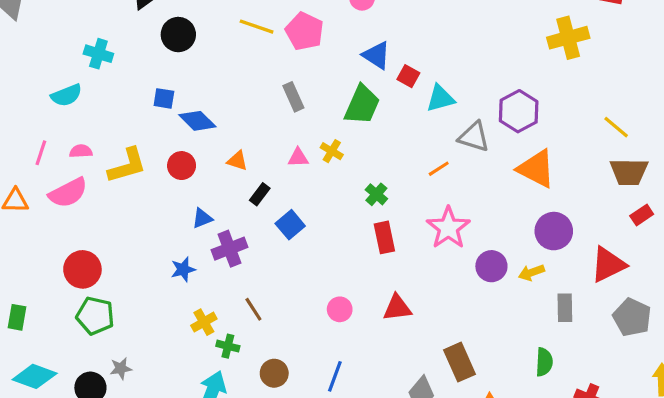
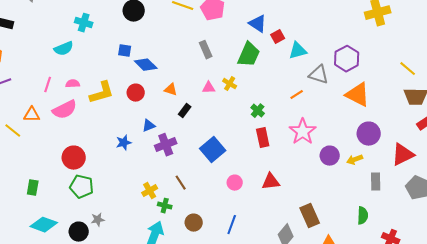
red square: (408, 76) -> (278, 37), turned 32
blue square: (290, 225) -> (213, 150), moved, size x1.4
blue star: (183, 269) -> (124, 143), moved

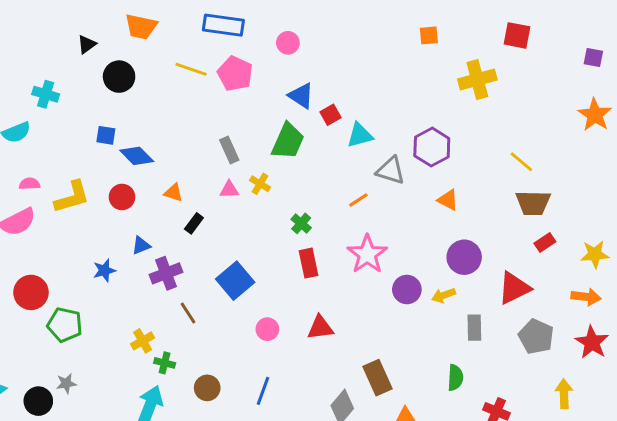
gray rectangle: (206, 50) -> (229, 150), moved
orange triangle: (358, 95) -> (448, 200), size x0.6
brown line: (181, 183) -> (188, 313), moved
green pentagon: (82, 187) -> (65, 325), moved

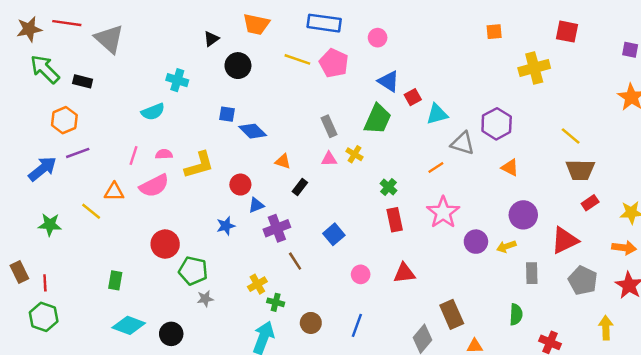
red circle: (122, 197) -> (240, 185), moved
blue square: (235, 281) -> (334, 234), size x0.7
gray star: (66, 383) -> (205, 299), moved

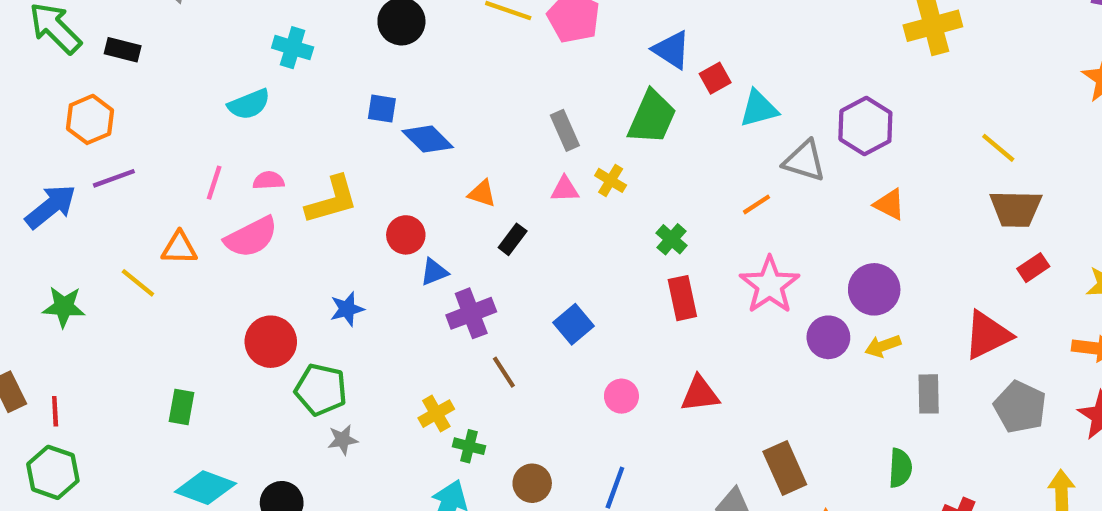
purple circle: (523, 215) -> (874, 289), moved
blue star: (226, 226) -> (347, 309), moved

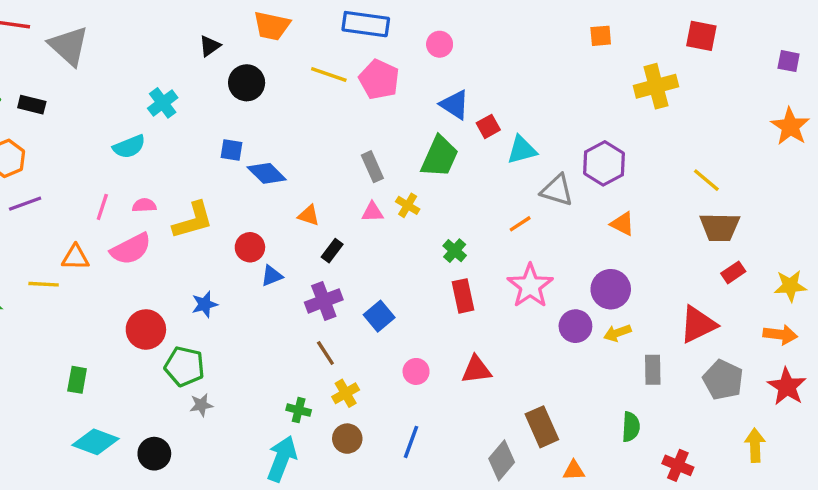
cyan cross: (293, 48) -> (163, 103), turned 36
yellow line: (138, 283) -> (44, 284), turned -36
purple cross: (471, 313) -> (324, 301), moved
yellow cross: (436, 414) -> (346, 393), moved

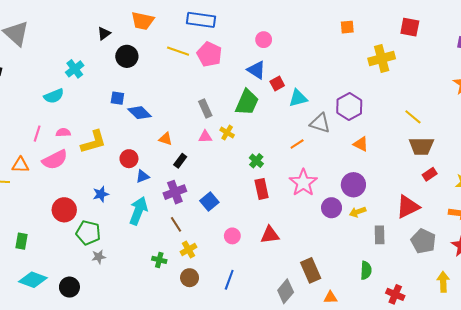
pink circle: (440, 44) -> (264, 40), moved
cyan arrow: (282, 459) -> (138, 211), moved

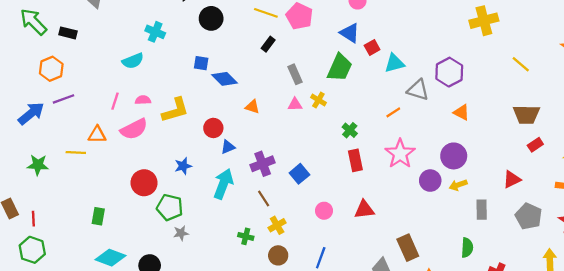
cyan cross: (75, 69) -> (155, 32), turned -30
yellow line: (413, 117) -> (521, 64), moved
black rectangle: (180, 161) -> (268, 44), moved
red triangle: (408, 207) -> (512, 179), size x0.7

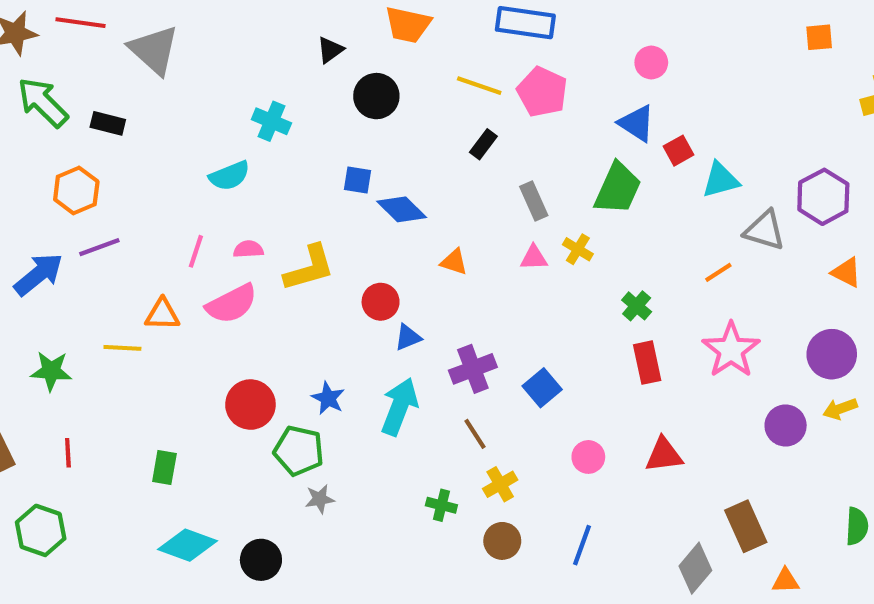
blue star: (183, 166) -> (328, 398), moved, turned -30
purple circle: (430, 181) -> (786, 426), moved
red line: (33, 219) -> (68, 453), moved

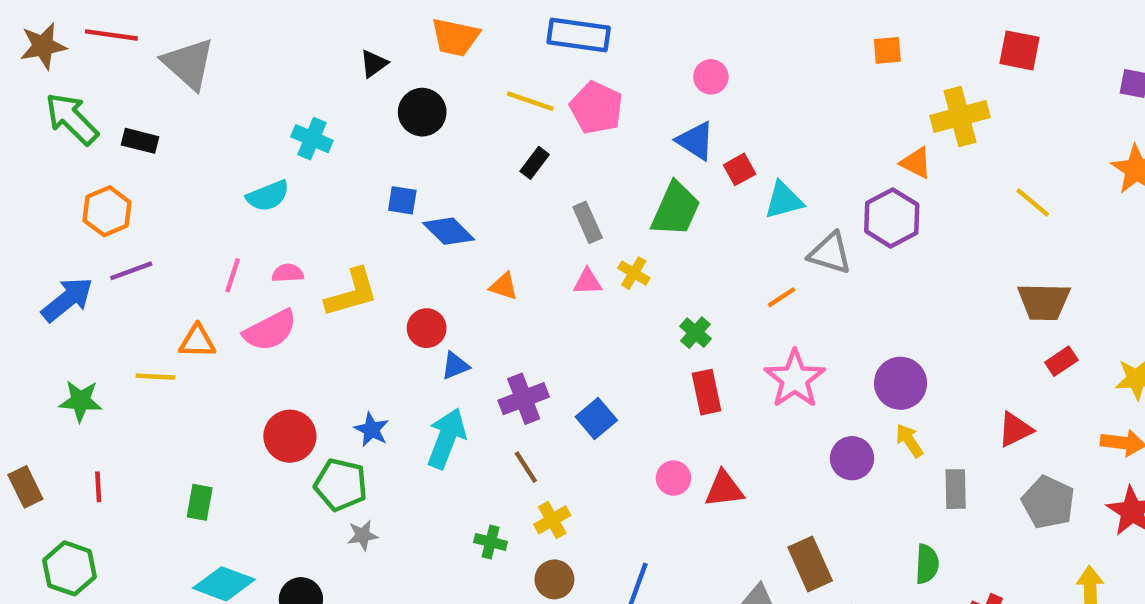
orange triangle: (846, 272) -> (916, 163), moved
yellow arrow: (840, 409) -> (909, 441), turned 76
pink circle: (588, 457) -> (673, 478), moved

